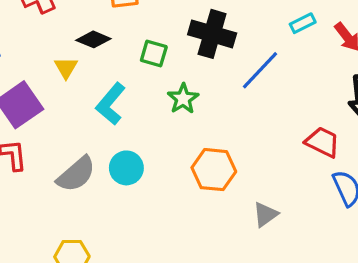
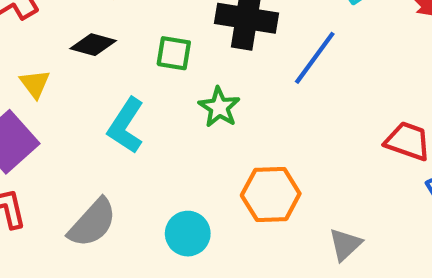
yellow triangle: (66, 68) -> (35, 84), moved
cyan circle: (126, 168) -> (188, 234), moved

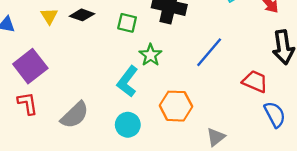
blue line: (315, 58) -> (209, 52), moved
yellow triangle: (35, 84) -> (49, 16), moved
cyan L-shape: (126, 126) -> (127, 81), moved

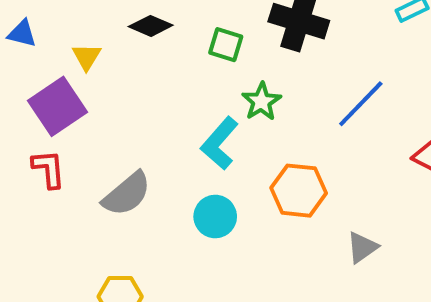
yellow triangle: (49, 16) -> (86, 57), moved

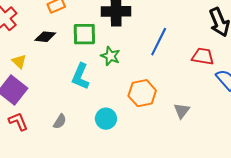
green square: (226, 45) -> (84, 34), size x1.4
cyan L-shape: (220, 143) -> (80, 76), moved
gray semicircle: (127, 194) -> (60, 121), size x0.6

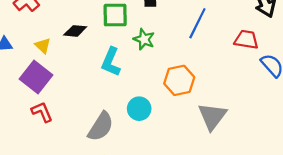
black diamond: (45, 37) -> (75, 31), moved
gray triangle: (182, 111) -> (212, 116), moved, size x1.6
gray semicircle: (60, 121) -> (101, 127), moved, size x1.8

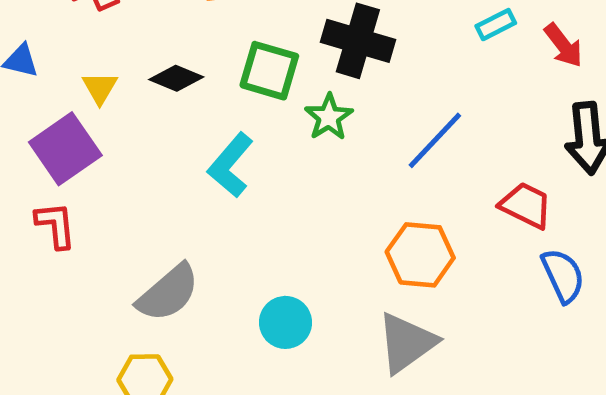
green star: (144, 39) -> (329, 117), moved
orange hexagon: (179, 80) -> (420, 255), moved
cyan circle: (139, 109) -> (285, 322), moved

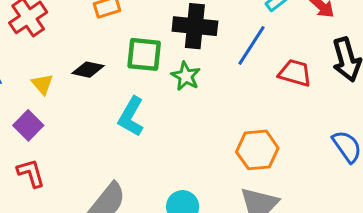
blue line: (435, 140) -> (251, 45), moved
purple square: (65, 149) -> (28, 125), size x0.7
red trapezoid: (526, 205) -> (295, 73), moved

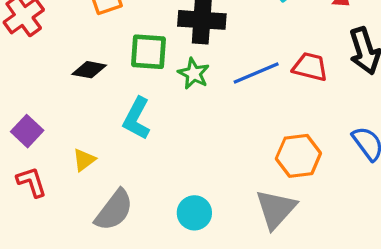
blue line: (251, 45) -> (256, 73), moved, turned 36
yellow triangle: (42, 84) -> (84, 160), moved, turned 35
orange hexagon: (257, 150) -> (298, 156), moved

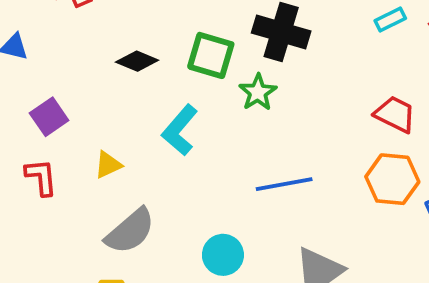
blue line: (256, 73) -> (284, 184), moved
orange hexagon: (298, 156) -> (392, 179), moved

